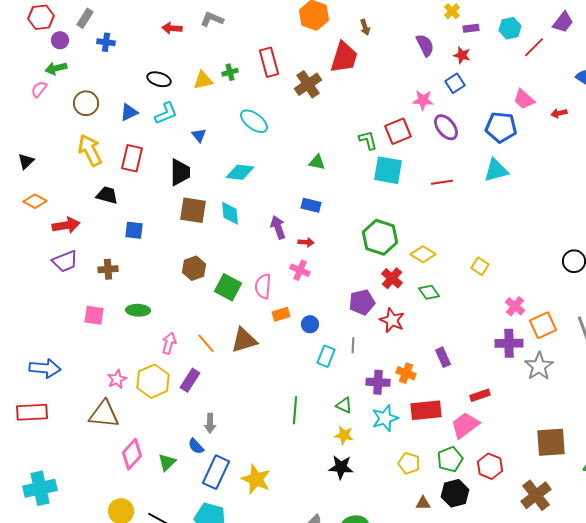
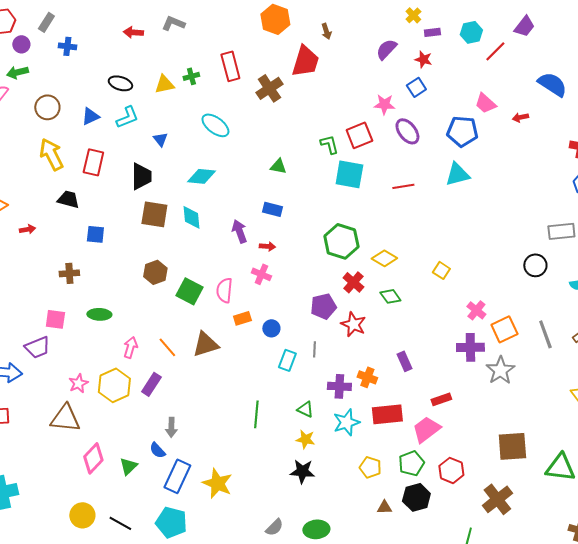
purple semicircle: (425, 45) -> (386, 49), turned -110
red arrow: (66, 225) -> (27, 229), size x0.6
purple trapezoid: (65, 261) -> (37, 347), moved

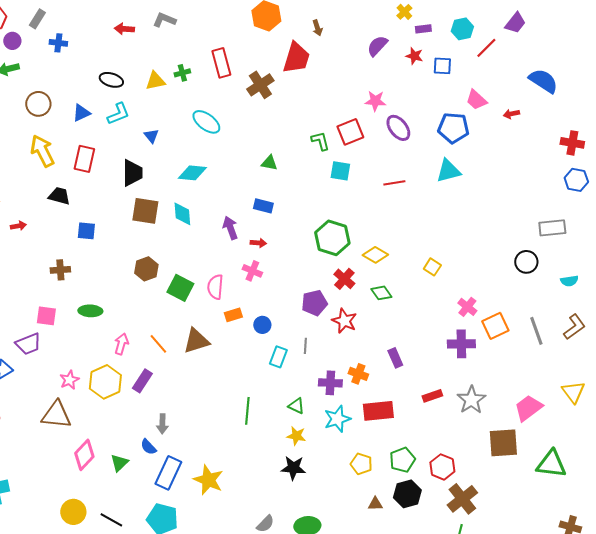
blue square: (416, 87) -> (442, 66), moved, turned 36
cyan square: (349, 174) -> (340, 171), size x0.7
gray star: (500, 370) -> (471, 400), moved
pink trapezoid: (426, 429) -> (528, 408), moved
brown cross: (497, 499) -> (462, 499), moved

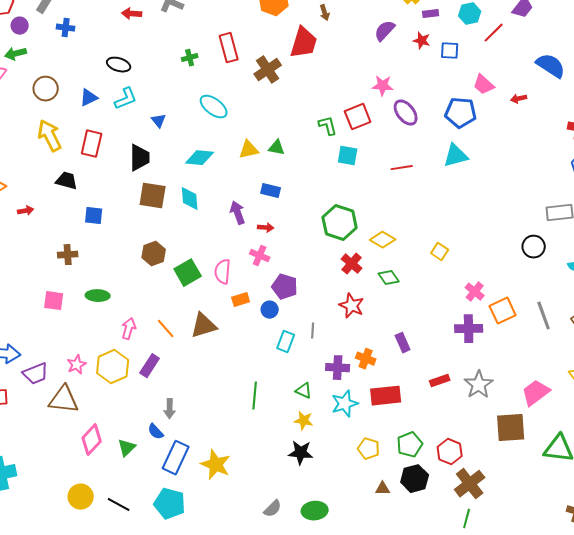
yellow triangle: (155, 81) -> (249, 150), moved
green square: (180, 288) -> (188, 273), turned 32
purple pentagon: (314, 303) -> (285, 287), moved, turned 30
purple trapezoid: (28, 344) -> (36, 374), moved

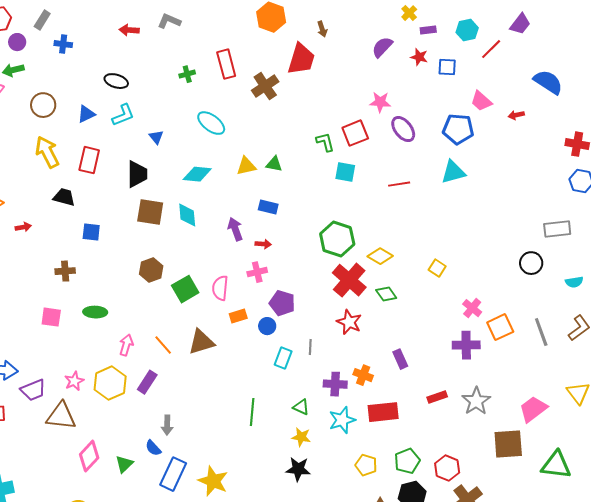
pink cross: (260, 256) -> (257, 272), turned -36
red cross: (352, 264) -> (349, 280), size x1.6

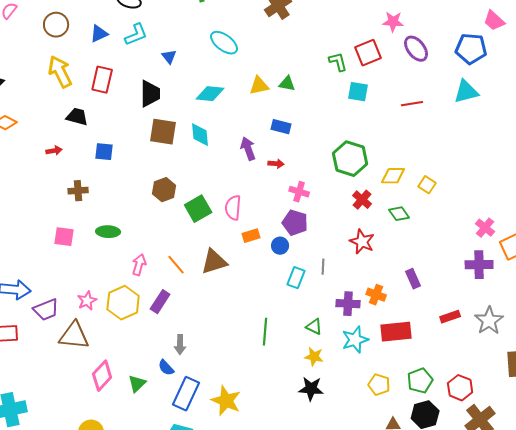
red arrow: (23, 227) -> (54, 151), moved
yellow diamond: (380, 256) -> (393, 176), turned -30
yellow square: (437, 268) -> (427, 185), moved
pink cross: (257, 272) -> (299, 192), moved, turned 30
red cross: (349, 280) -> (362, 200), size x0.6

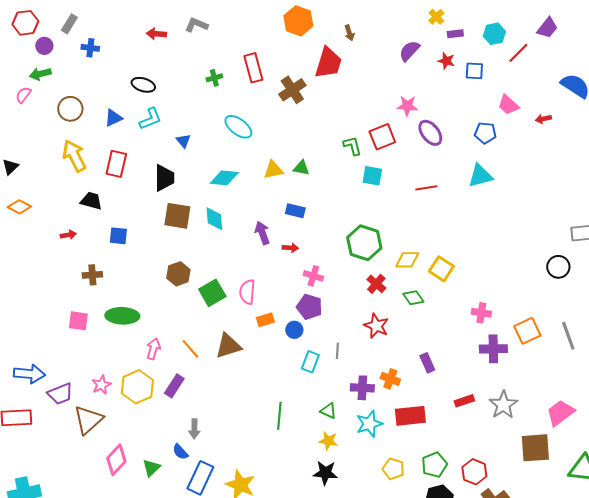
blue pentagon: (471, 49) -> (485, 133), size x0.7
yellow square: (427, 185) -> (441, 269), size x1.4
pink cross: (485, 228) -> (481, 313), moved, turned -30
green ellipse: (108, 232) -> (122, 316), size x1.4
brown triangle: (74, 336) -> (88, 420), turned -48

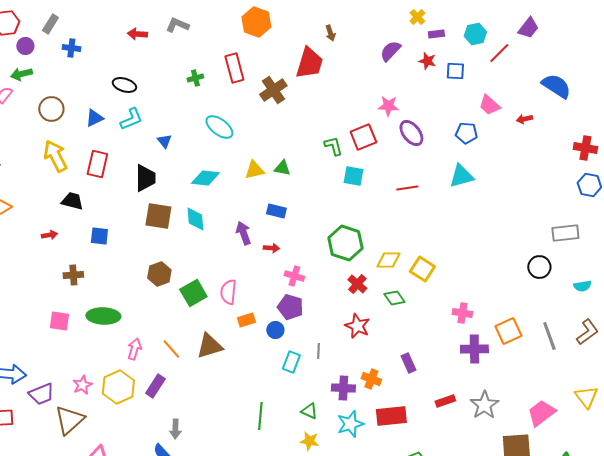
orange hexagon: (298, 21) -> (256, 22), moved

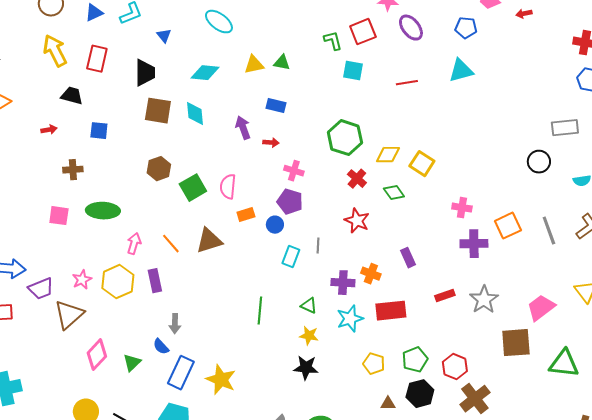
purple rectangle: (155, 386) -> (155, 281), turned -45

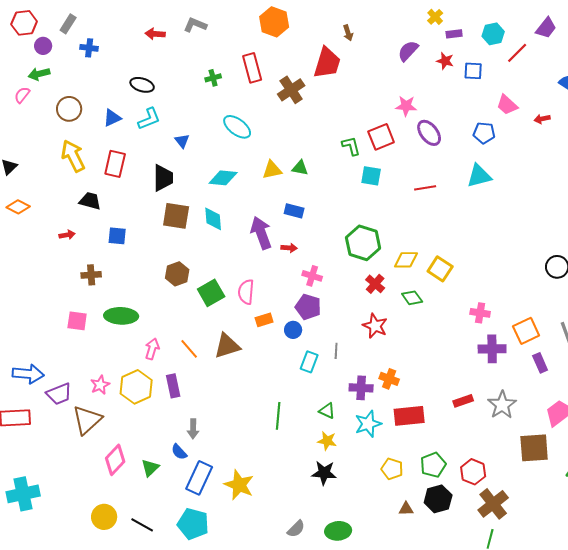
purple arrow: (243, 128) -> (261, 233), size x1.4
purple rectangle: (408, 258) -> (540, 363), moved

